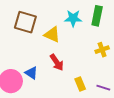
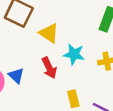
cyan star: (73, 18) -> (74, 54), moved

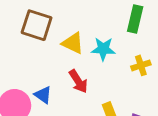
cyan star: (74, 54) -> (103, 49), moved

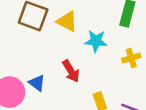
yellow triangle: (73, 43) -> (67, 21), moved

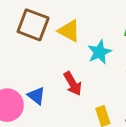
cyan star: (96, 41) -> (99, 52), turned -30

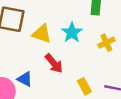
yellow triangle: (69, 31) -> (42, 34), moved

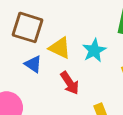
blue triangle: (25, 79) -> (33, 64), moved

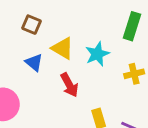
brown square: (27, 27) -> (32, 25), size x0.6

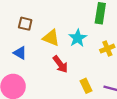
blue triangle: (34, 62) -> (20, 53), moved

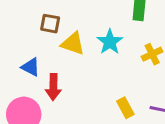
brown square: (25, 24) -> (50, 24), moved
red arrow: (60, 64) -> (53, 87), moved, turned 42

